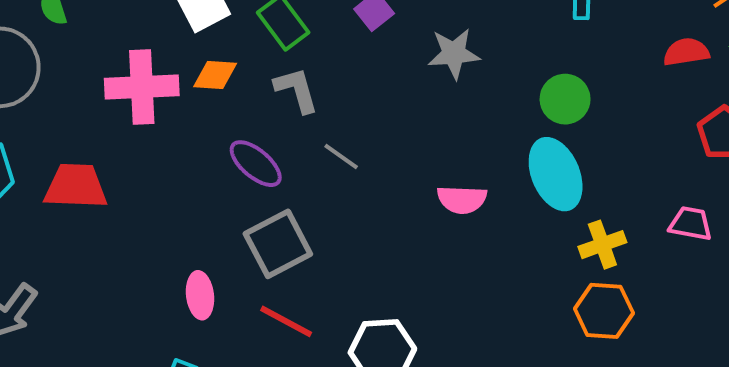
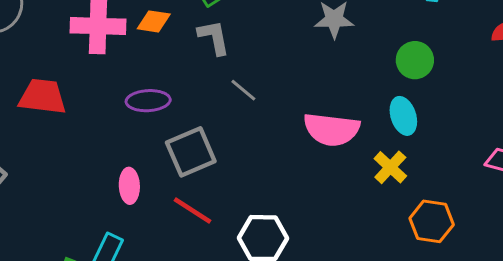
purple ellipse: (256, 164) -> (148, 101), moved, turned -48
cyan ellipse: (556, 174) -> (403, 116), size x0.7
pink semicircle: (462, 199) -> (332, 129), size x1.5
yellow cross: (602, 245) -> (390, 167), moved, turned -32

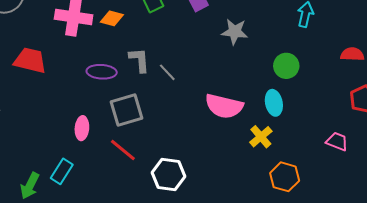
gray L-shape: (214, 37) -> (139, 60), moved

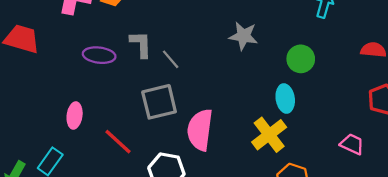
gray star: (235, 32) -> (243, 36), moved
pink semicircle: (224, 106) -> (200, 130), moved, turned 81
gray square: (126, 110) -> (159, 102), moved
yellow cross: (261, 137) -> (269, 135), size x1.4

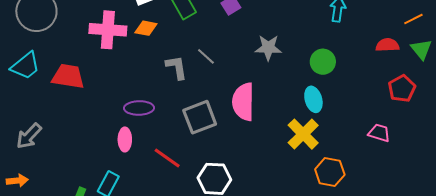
purple ellipse: (99, 55) -> (139, 108), moved
gray line: (171, 59) -> (206, 56), moved
pink semicircle: (200, 130) -> (243, 102), moved

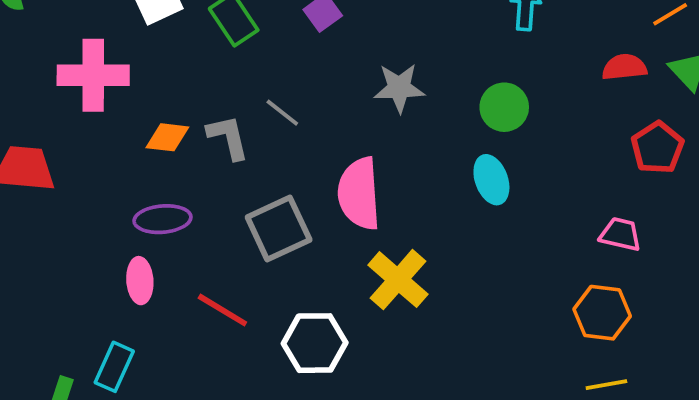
orange diamond: (146, 28) -> (167, 137), moved
yellow cross: (303, 134) -> (398, 280), moved
orange hexagon: (330, 172) -> (602, 313), moved

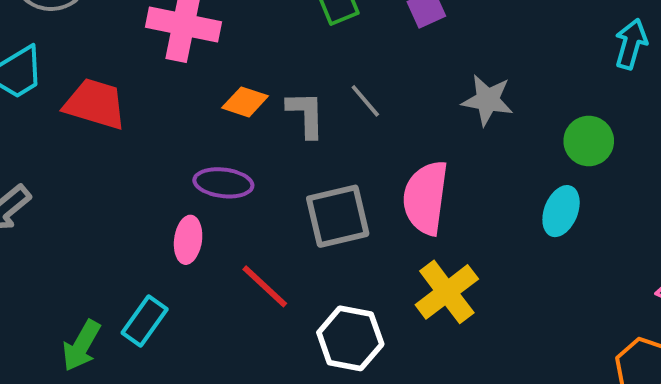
cyan ellipse: (491, 180) -> (561, 211), turned 30

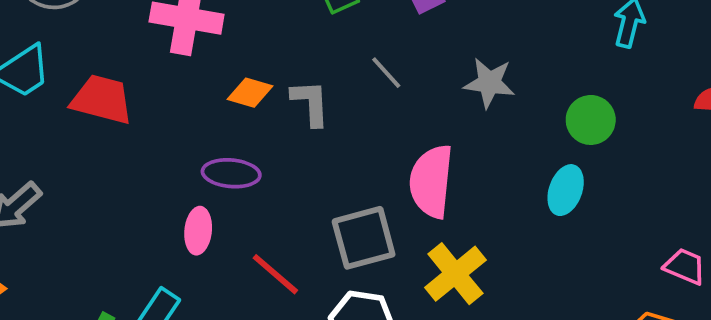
gray line: (365, 101) -> (386, 73), moved
gray square: (338, 216) -> (364, 238), moved

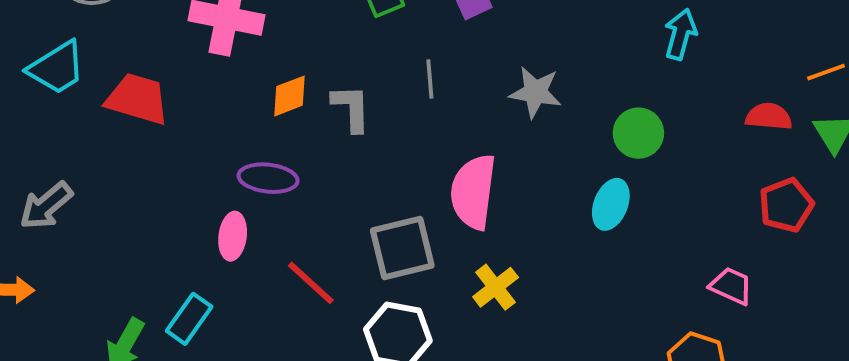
gray line: (386, 73) -> (430, 79), turned 36
orange diamond: (250, 93) -> (289, 96), turned -39
yellow cross: (455, 274) -> (496, 287), size x0.7

